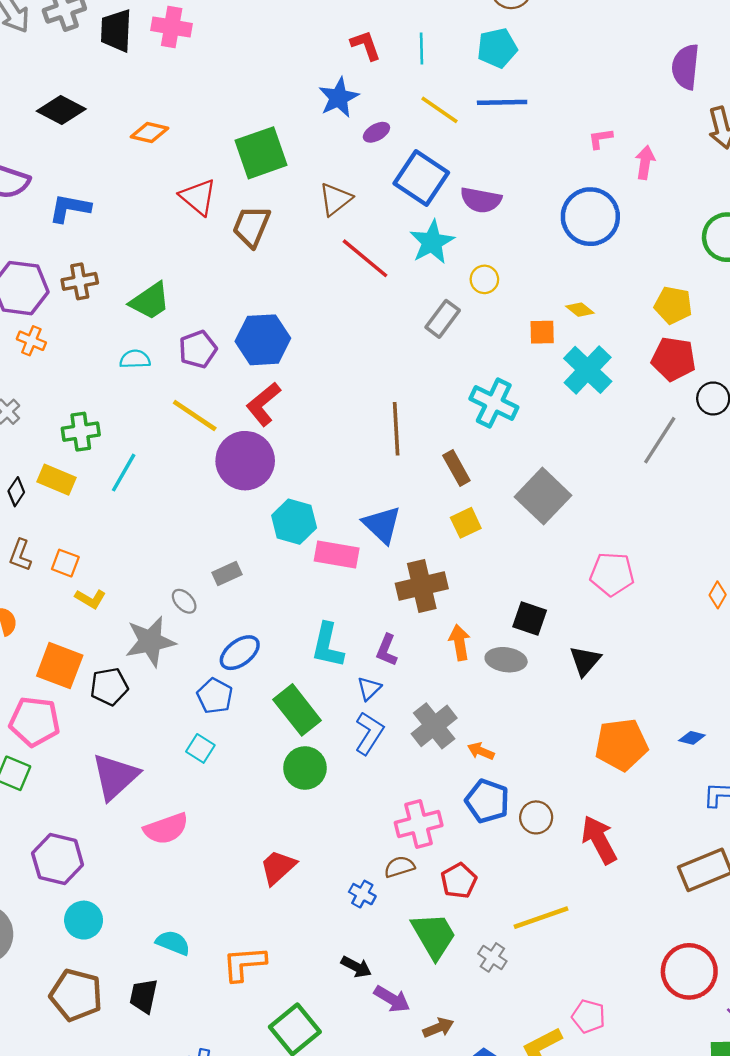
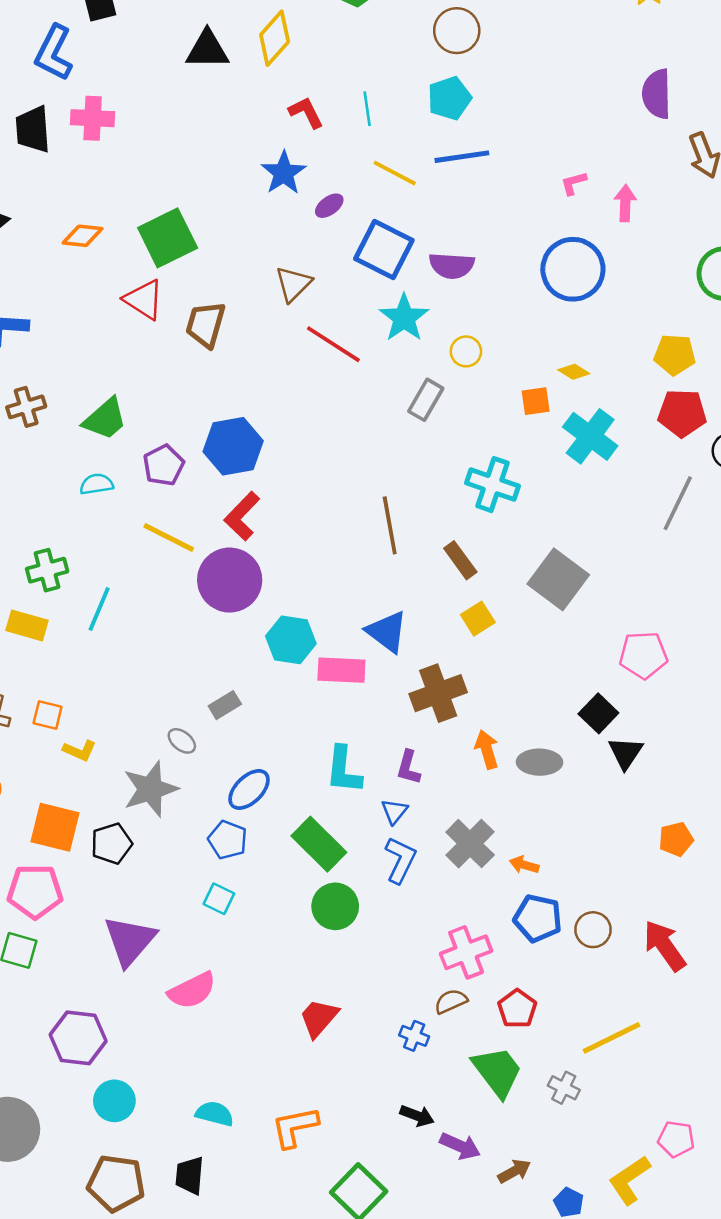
green square: (261, 153) -> (168, 238), moved
black square: (530, 619) -> (598, 713), moved, turned 32
orange pentagon: (621, 745) -> (676, 839), size x0.6

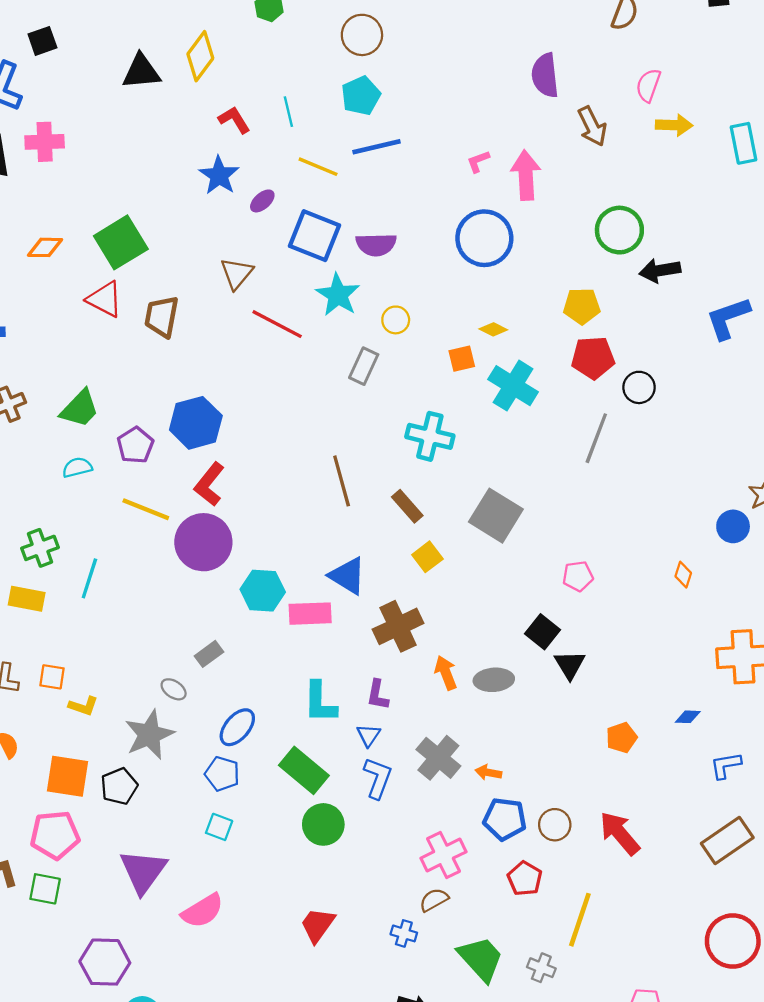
pink arrow: (625, 203) -> (526, 175), size x1.5
pink pentagon: (643, 655) -> (578, 576), size x0.7
red pentagon: (517, 1009) -> (525, 879), moved
yellow line: (612, 1038) -> (580, 920), turned -40

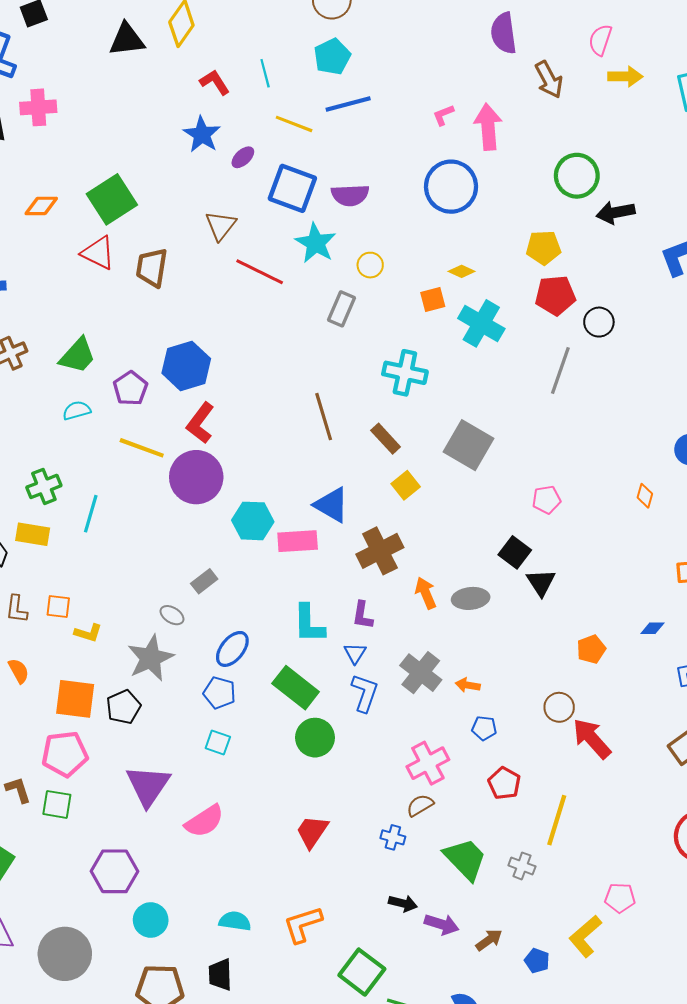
blue pentagon: (505, 819) -> (484, 728), size x0.6
brown circle: (555, 825) -> (559, 707), moved

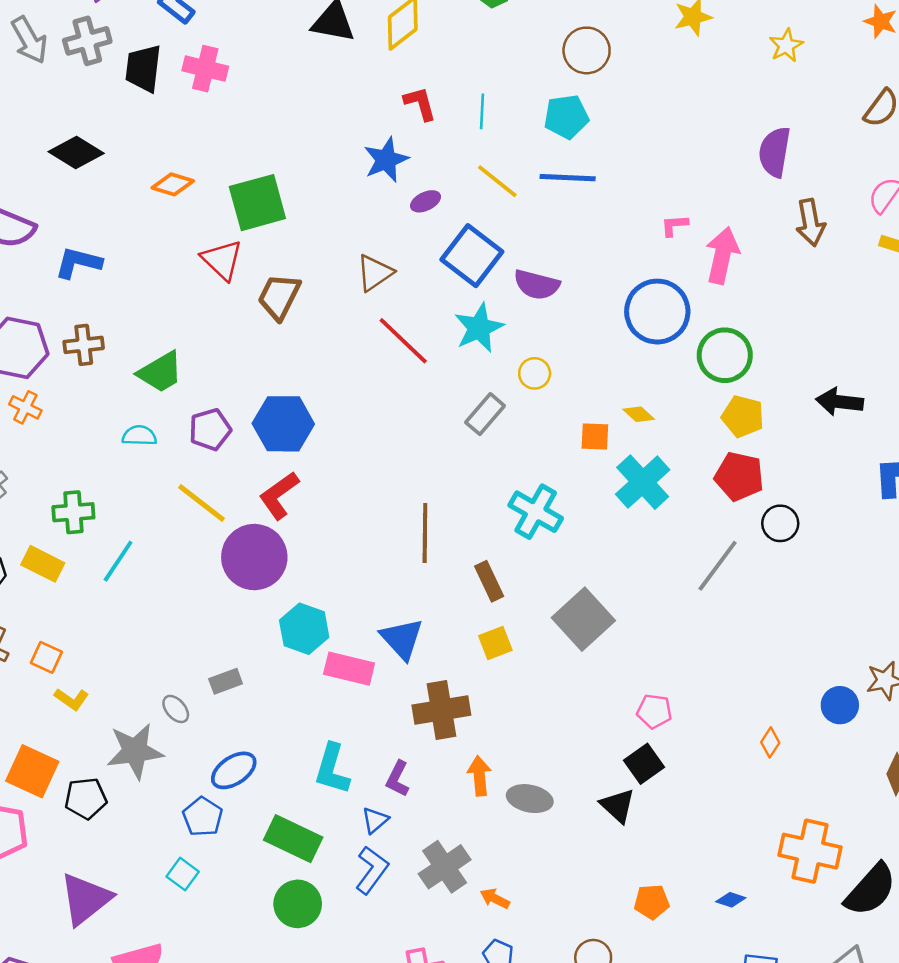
green circle: (577, 176) -> (725, 355), moved
black square: (515, 552) -> (644, 764), moved
black triangle: (541, 582) -> (618, 806), turned -32
green rectangle: (296, 688) -> (293, 839), turned -30

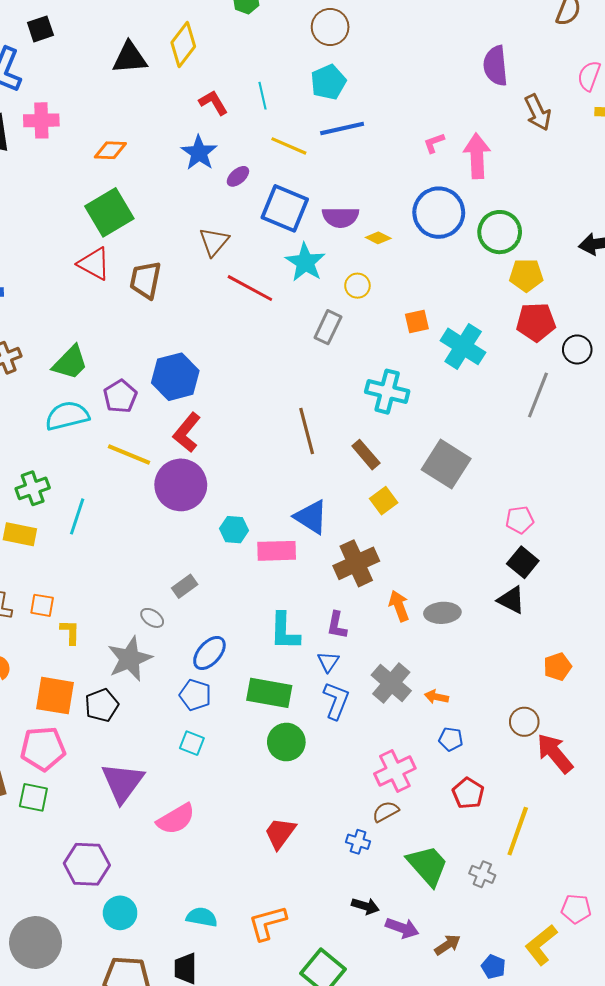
orange diamond: (173, 184) -> (110, 150), moved
yellow diamond: (639, 414) -> (378, 238), moved
cyan semicircle: (139, 436) -> (67, 416), size x1.6
cyan hexagon: (304, 629) -> (234, 530), size x0.7
yellow L-shape: (72, 699) -> (70, 632), turned -108

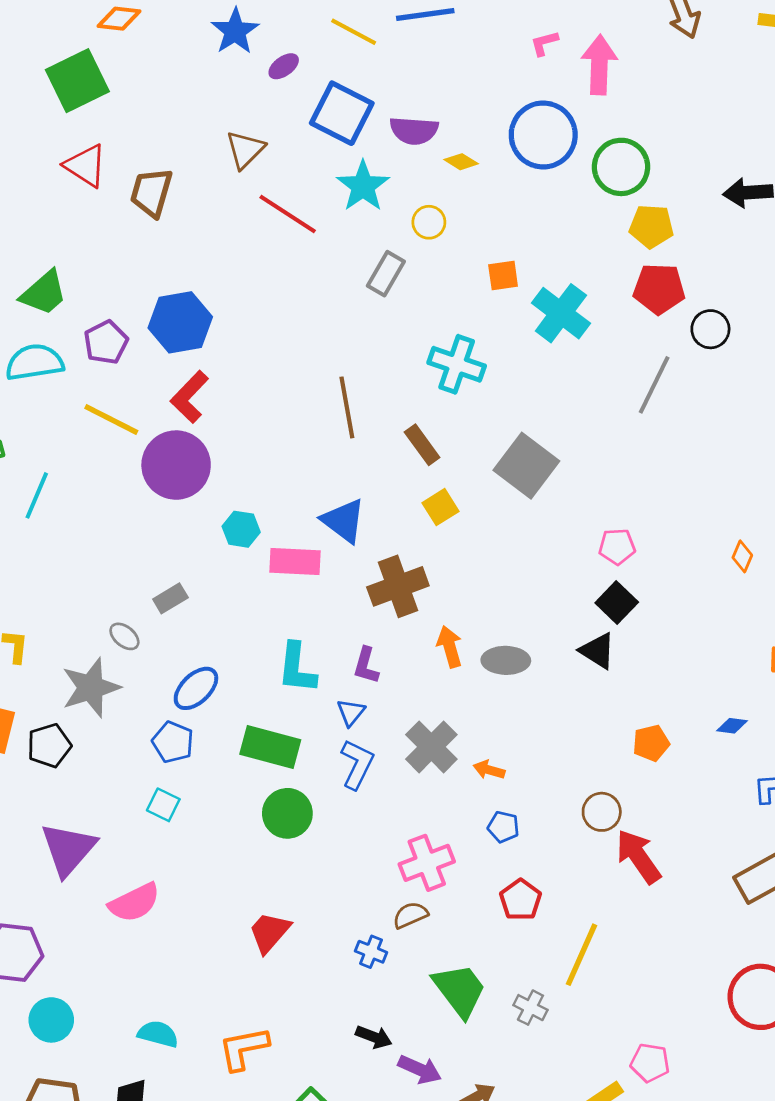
green square: (109, 212) -> (77, 81), moved

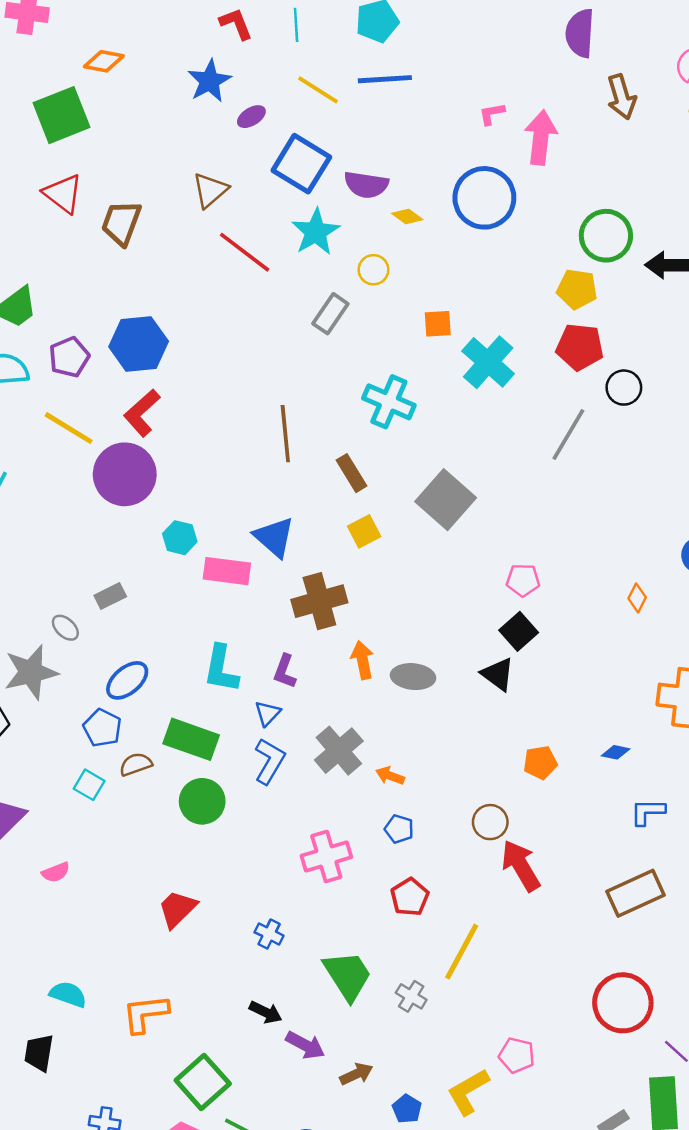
green circle: (621, 167) -> (606, 236), moved
pink semicircle: (134, 903) -> (56, 872), size x0.6
brown semicircle: (410, 915) -> (136, 764), moved

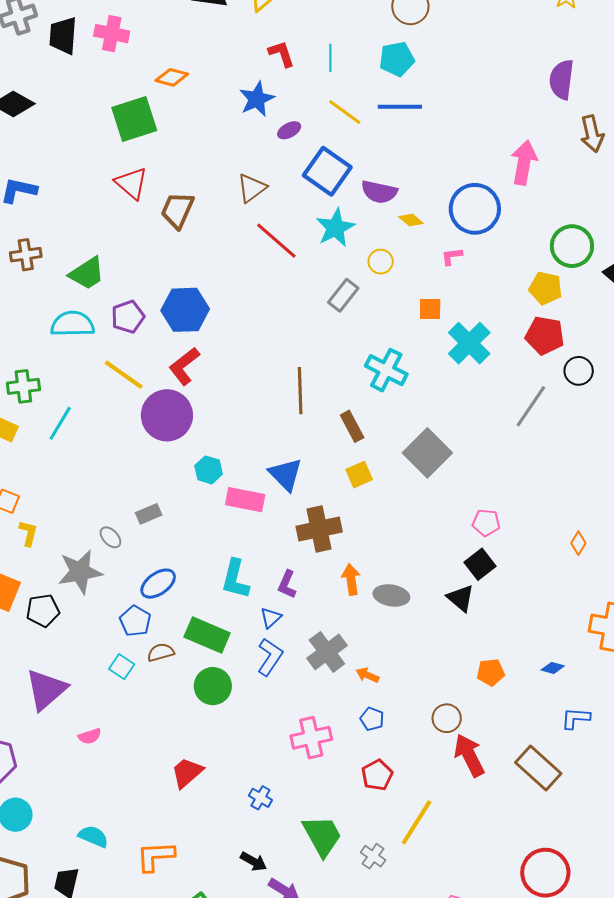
pink L-shape: (492, 114) -> (452, 256), moved
brown rectangle: (636, 893) -> (538, 768), moved, turned 63

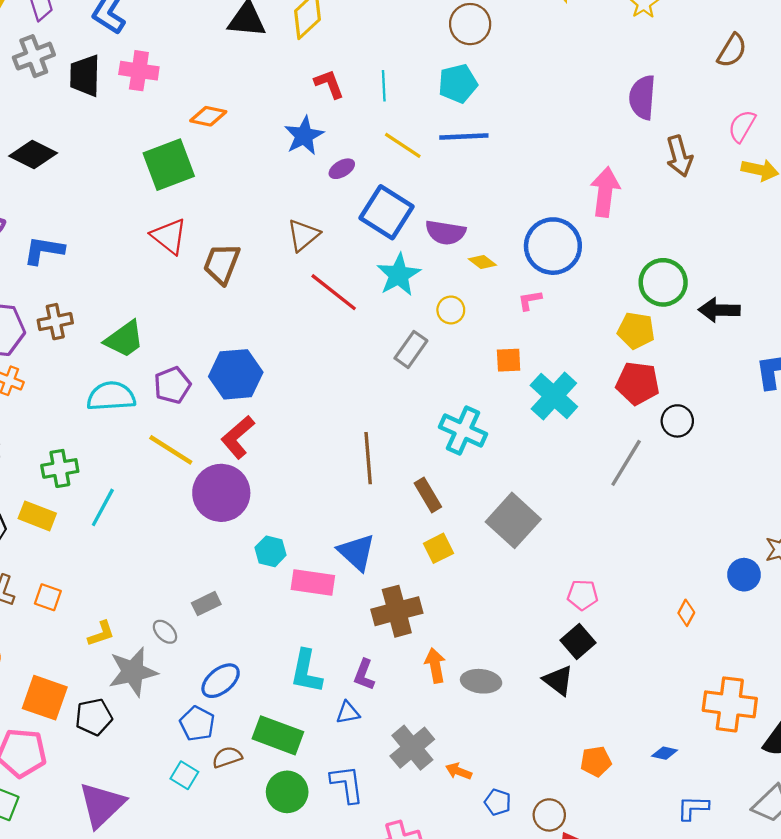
yellow L-shape: (28, 533) -> (101, 634), moved, turned 60
blue triangle: (271, 618) -> (348, 713), turned 35
blue L-shape: (270, 657) -> (347, 784), moved, turned -39
blue pentagon: (372, 719) -> (498, 802), moved

